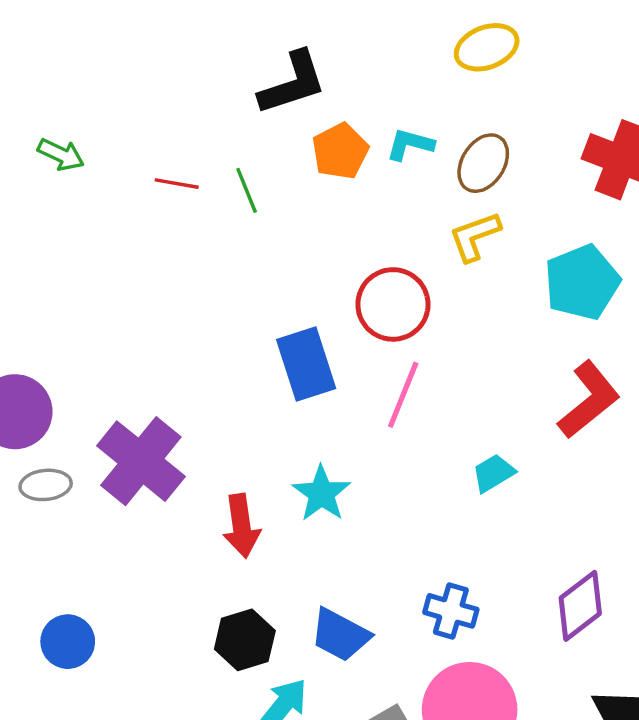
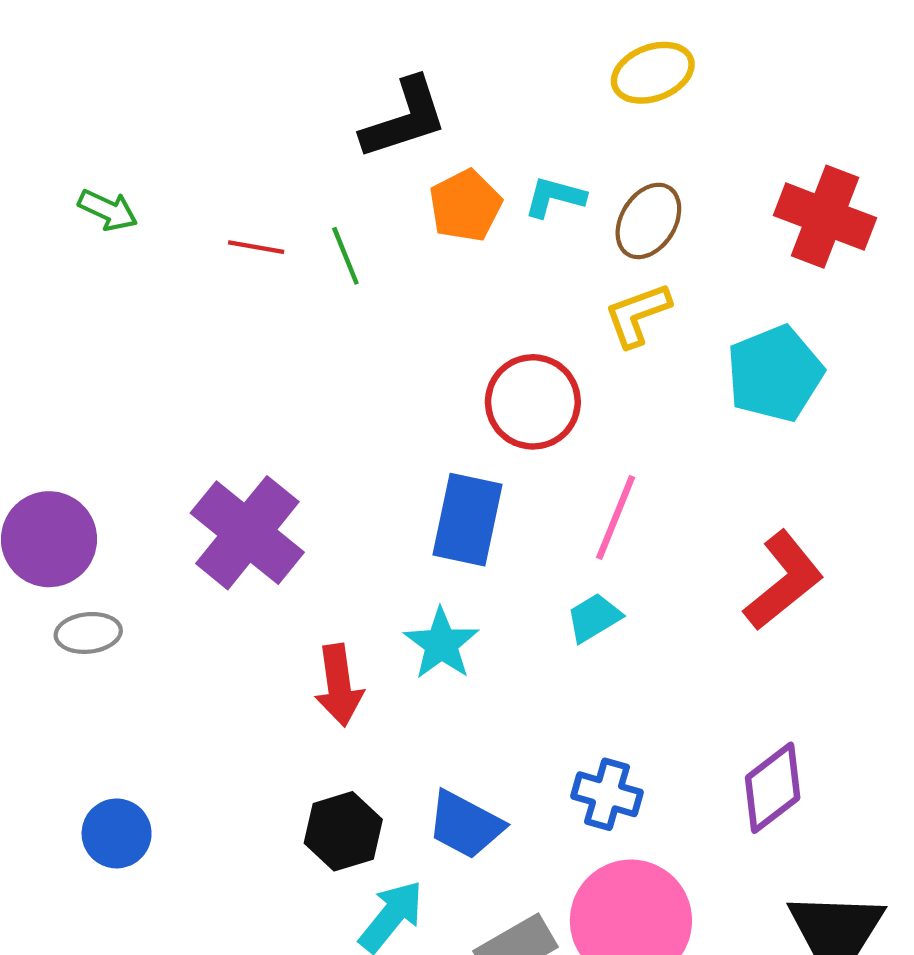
blue rectangle: (306, 364) -> (467, 520), moved, turned 30
pink line: (403, 395) -> (616, 517), moved
red L-shape: (589, 400) -> (784, 581), moved
purple cross: (141, 461) -> (247, 533), moved
cyan trapezoid: (493, 473) -> (594, 618), moved

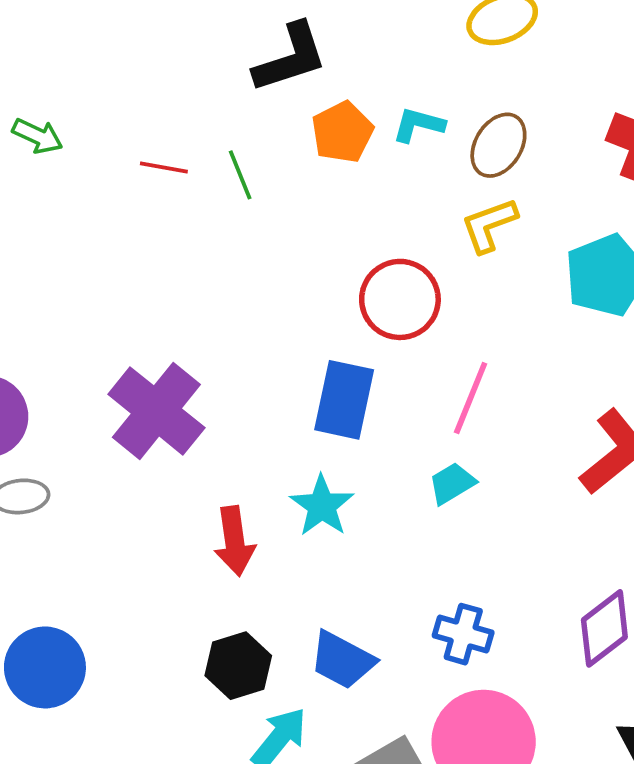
blue circle: (117, 833) -> (45, 667), size x1.4

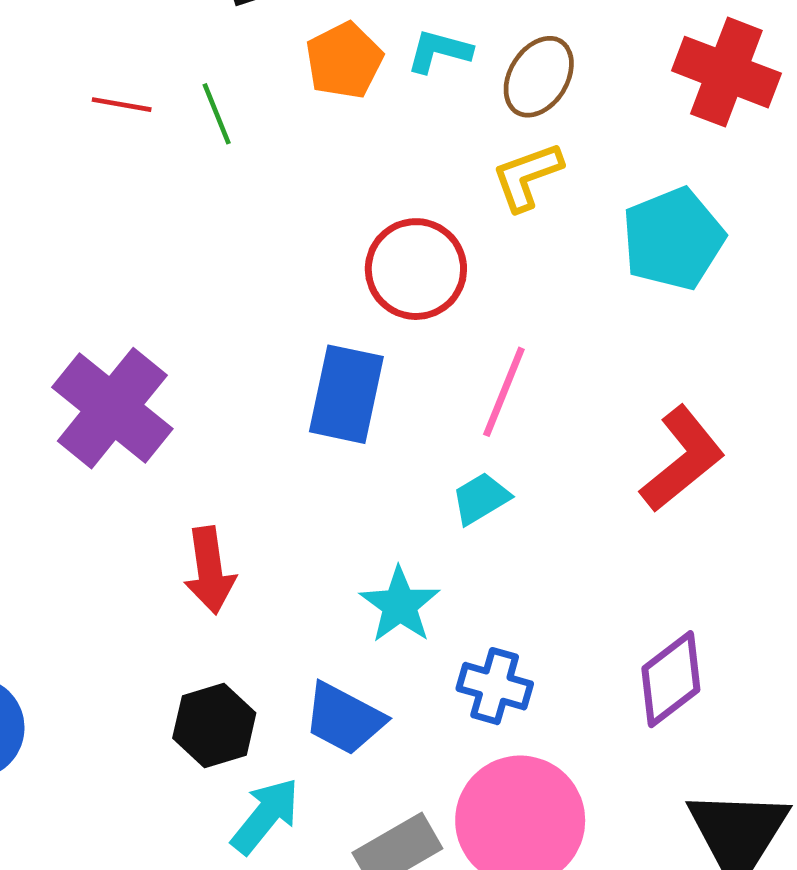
cyan star: (322, 506) -> (400, 605), moved

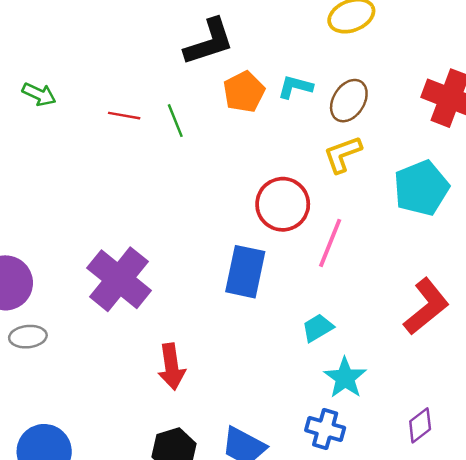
pink line: (504, 392) -> (330, 243), moved
cyan star: (400, 605) -> (345, 378), moved
purple diamond: (671, 679) -> (420, 425), size x0.7

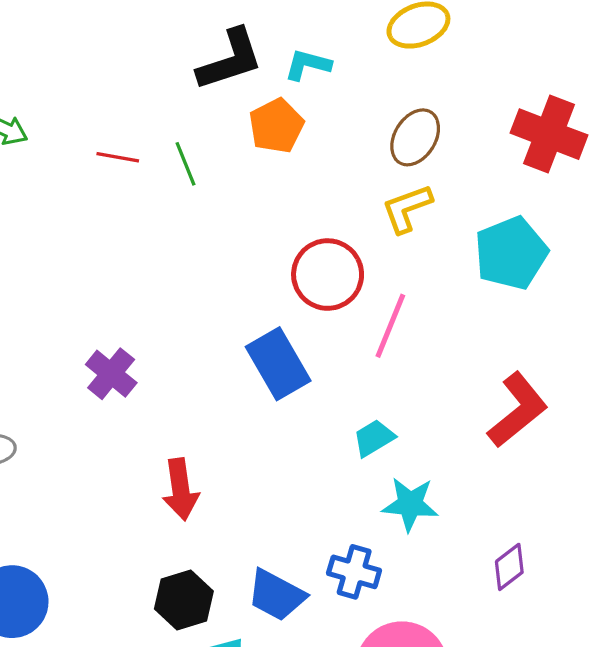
cyan L-shape: (295, 87) -> (308, 65), moved
blue rectangle: (245, 272) -> (278, 364), turned -42
purple cross: (119, 279) -> (111, 374), size x0.6
cyan star: (345, 378) -> (410, 504), turned -30
blue cross: (325, 429) -> (354, 572), moved

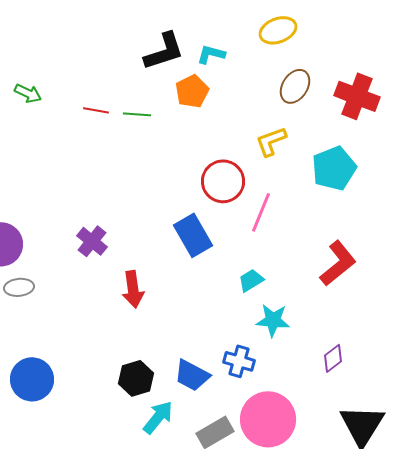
brown ellipse: (415, 137) -> (295, 86), moved
green line: (186, 164) -> (137, 114), turned -64
red arrow: (181, 489) -> (133, 289), moved

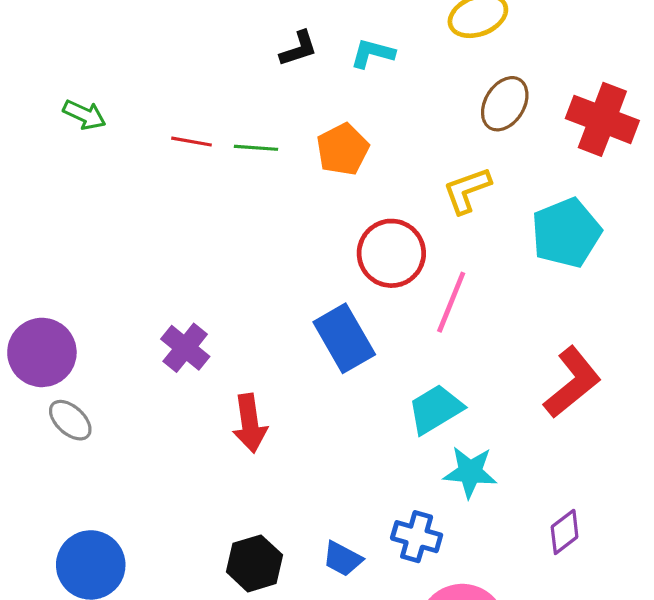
black L-shape: (164, 51) -> (299, 49), size x0.6
orange pentagon: (192, 91) -> (343, 149), moved
cyan trapezoid: (251, 280) -> (435, 409), size x1.4
gray ellipse: (19, 287) -> (70, 420), turned 48
blue trapezoid: (192, 375) -> (343, 559), size x0.7

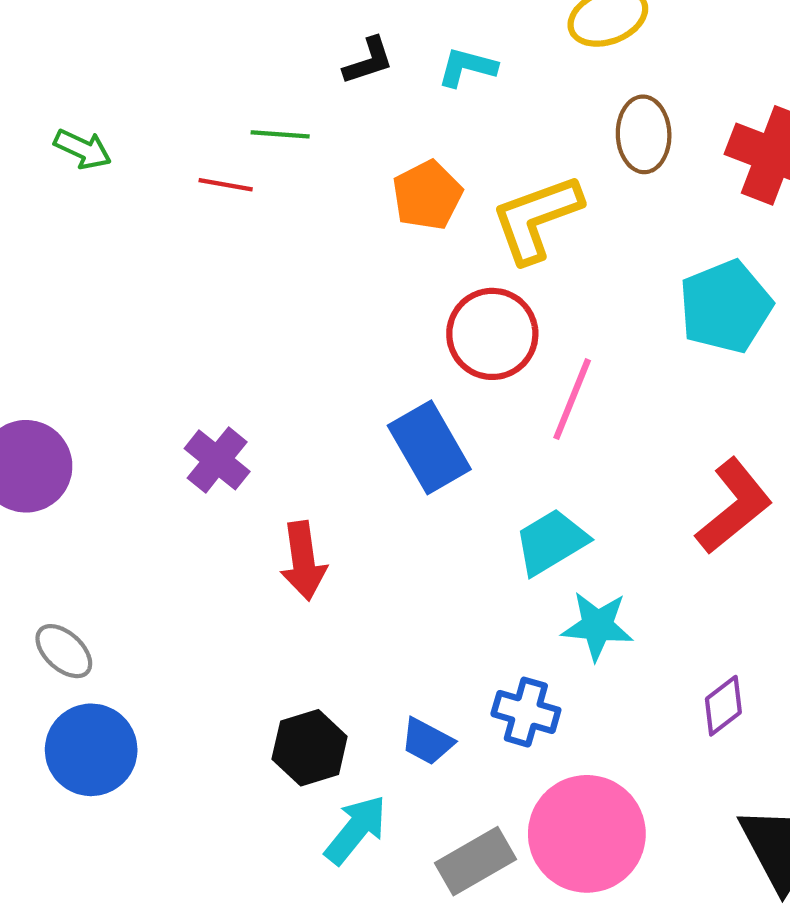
brown ellipse: (505, 104) -> (644, 134), turned -34
green line: (256, 148) -> (280, 134), moved
yellow L-shape: (467, 190) -> (536, 218), moved, size x1.4
gray ellipse: (70, 420) -> (64, 651), moved

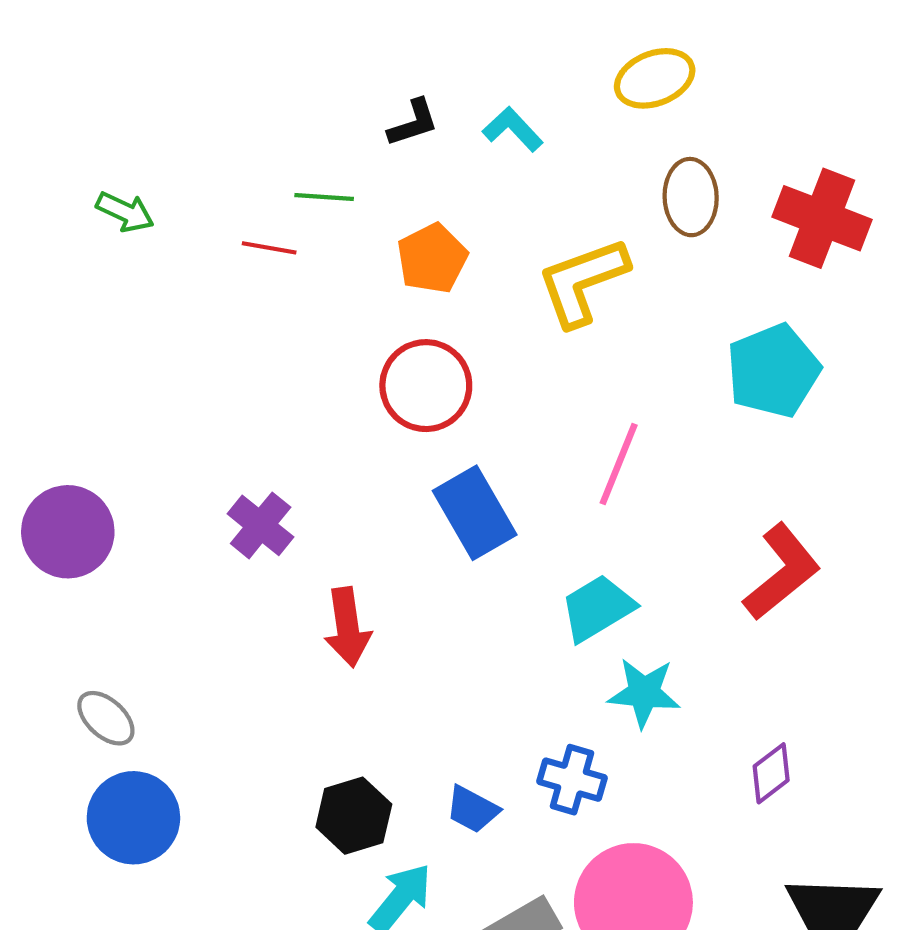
cyan L-shape: (467, 67) -> (513, 129), turned 32
orange pentagon: (427, 195) -> (432, 258), moved
red circle: (492, 334) -> (426, 386), moved

